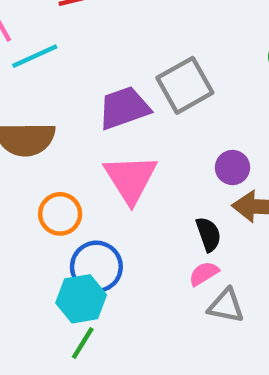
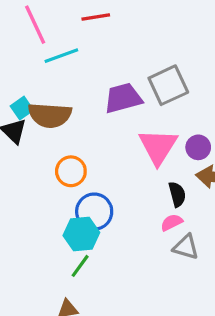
pink triangle: (131, 179) -> (158, 147), moved

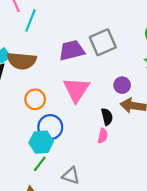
cyan line: (61, 56) -> (31, 20), turned -50
pink triangle: (158, 147) -> (76, 90), moved
pink semicircle: (172, 222) -> (103, 136), turned 128
gray triangle: (186, 247) -> (71, 176), moved

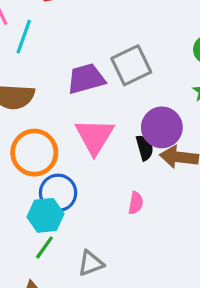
purple circle: (122, 85) -> (162, 127), size x1.6
orange circle: (35, 99) -> (34, 153), size x1.5
black semicircle: (107, 117) -> (145, 148), moved
gray triangle: (71, 176) -> (91, 263), turned -36

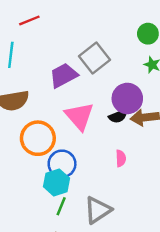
black semicircle: (145, 148) -> (118, 116), turned 96
gray triangle: (91, 263) -> (98, 210), size x1.4

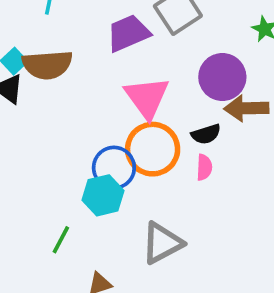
black semicircle: (118, 116) -> (206, 134), moved
orange circle: (38, 138) -> (153, 149), moved
green line: (61, 206) -> (61, 240), moved

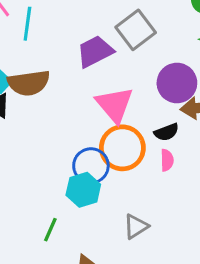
gray triangle: (162, 243) -> (136, 226), size x0.7

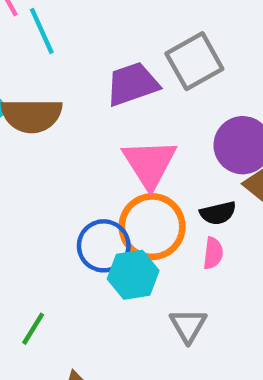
cyan line: (27, 24) -> (42, 31), turned -40
cyan hexagon: (83, 190) -> (133, 275), moved
gray triangle: (136, 226) -> (188, 325), moved, turned -36

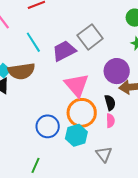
cyan line: (42, 31) -> (33, 42), moved
black semicircle: (218, 213) -> (110, 103), turned -84
blue circle: (104, 246) -> (48, 126), moved

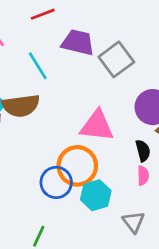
purple trapezoid: (64, 51) -> (78, 42), moved, turned 40
pink triangle: (77, 85) -> (97, 126), turned -44
orange circle: (82, 113) -> (77, 166), moved

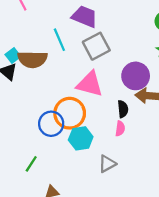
gray square: (116, 59) -> (96, 46), moved
cyan line: (38, 66) -> (59, 40), moved
gray triangle: (134, 222) -> (107, 164), turned 30

